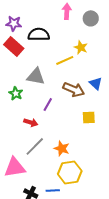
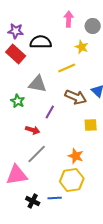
yellow star: (81, 47) -> (82, 47), moved
orange star: (62, 148) -> (76, 156), moved

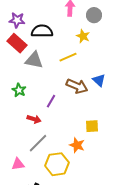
gray triangle: (38, 84) -> (34, 60), moved
yellow square: (91, 125) -> (92, 126), moved
pink triangle: (17, 175) -> (18, 164), size x0.6
yellow hexagon: (72, 180) -> (57, 164), moved

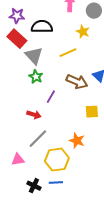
gray triangle: (34, 60) -> (34, 56), turned 36
green star: (19, 90) -> (36, 77), moved
yellow square: (92, 126) -> (92, 112), moved

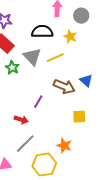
black semicircle: (42, 27) -> (42, 32), moved
gray triangle: (34, 56) -> (32, 57), moved
green star: (36, 77) -> (12, 68), moved

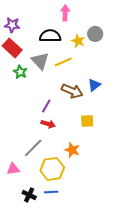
gray circle: (81, 16) -> (95, 34), moved
blue triangle: (86, 81) -> (94, 85), turned 40
red arrow: (21, 120) -> (48, 124), moved

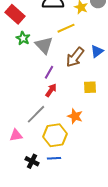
gray triangle: (40, 61) -> (44, 45), moved
brown arrow: (72, 91) -> (75, 57), turned 105
red arrow: (48, 124) -> (51, 90), turned -72

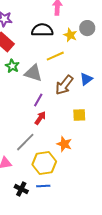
gray triangle: (44, 45) -> (33, 73), turned -30

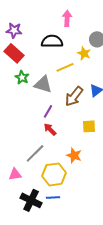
yellow star: (70, 35) -> (84, 53), moved
red arrow: (40, 118) -> (50, 129), turned -80
black cross: (21, 189) -> (31, 200), size x1.5

